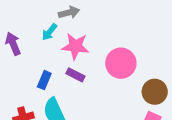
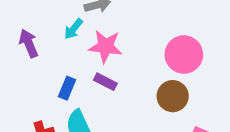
pink circle: (121, 63) -> (184, 55), moved
brown circle: (155, 92) -> (173, 96), moved

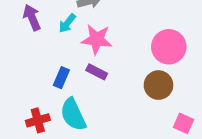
purple arrow: (29, 43) -> (32, 17), moved

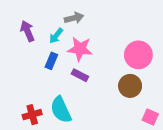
blue rectangle: (61, 78) -> (51, 61), moved

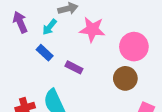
pink star: (80, 49) -> (92, 29), moved
blue rectangle: (51, 61) -> (45, 53), turned -70

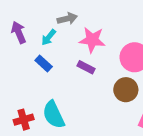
purple rectangle: (74, 67) -> (86, 67), moved

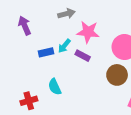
cyan arrow: (49, 37) -> (64, 46), moved
blue rectangle: (44, 64) -> (46, 52), turned -56
cyan semicircle: (54, 115) -> (55, 87), moved, size x0.7

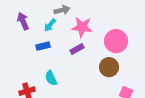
cyan arrow: (64, 46) -> (50, 25), moved
purple rectangle: (83, 56) -> (77, 49), turned -56

